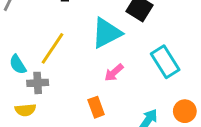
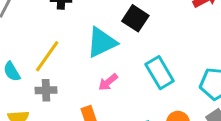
gray cross: (38, 83) -> (46, 90), moved

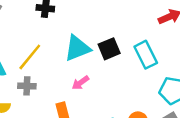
black square: (135, 18) -> (109, 49), moved, turned 30
cyan rectangle: (160, 73) -> (146, 55), moved

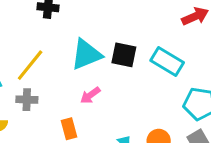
black square: (109, 49) -> (124, 55), turned 35
cyan rectangle: (146, 55) -> (167, 62), turned -32

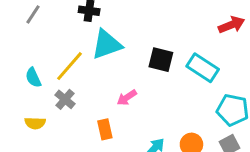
cyan triangle: (86, 54) -> (107, 44), moved
gray cross: (27, 100) -> (65, 99), turned 36

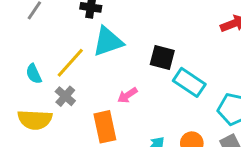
cyan rectangle: (203, 68) -> (189, 82), moved
yellow semicircle: (35, 123) -> (35, 120), size x1.6
orange rectangle: (105, 129) -> (105, 127), size x1.5

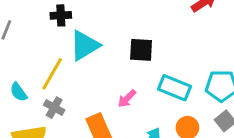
cyan rectangle: (189, 82) -> (174, 88), moved
pink arrow: (127, 95) -> (127, 99), moved

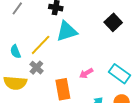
black square: (141, 50) -> (113, 22), moved, turned 30

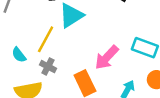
pink arrow: (86, 73) -> (107, 57), size x1.6

